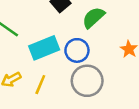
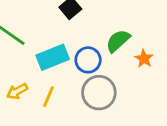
green semicircle: (93, 17) -> (118, 41), moved

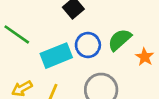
blue circle: (88, 60) -> (88, 45), moved

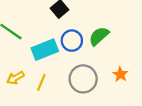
orange star: (145, 57) -> (120, 74), moved

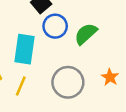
blue circle: (72, 41) -> (55, 26), moved
cyan rectangle: (45, 50) -> (25, 49), turned -60

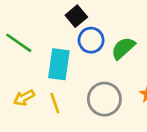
yellow line: (21, 86) -> (55, 103), turned -42

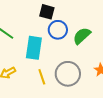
black square: (76, 16) -> (47, 12), turned -35
yellow line: (55, 103) -> (42, 77), moved

